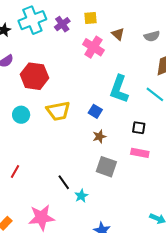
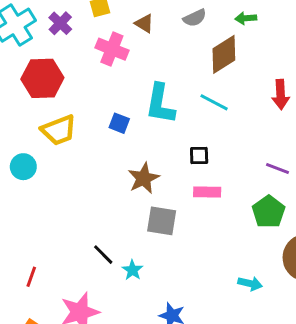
red hexagon: (34, 76) -> (42, 78), moved
yellow trapezoid: (58, 111) -> (59, 130), moved
blue square: (95, 111) -> (119, 123), moved
brown star: (99, 136) -> (144, 178), size x1.5
red line: (15, 172) -> (31, 277), moved

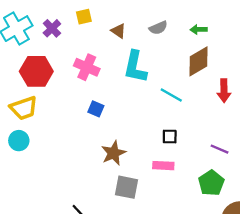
pink cross: (112, 49) -> (87, 67), moved
brown diamond: (224, 54) -> (198, 61), moved
cyan L-shape: (160, 104) -> (135, 67), moved
yellow trapezoid: (59, 130) -> (24, 108), moved
black square: (199, 156) -> (170, 137), moved

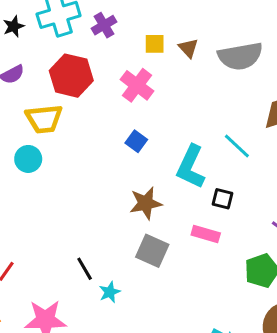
yellow square: (84, 17) -> (155, 44), moved
gray semicircle: (158, 28) -> (240, 56), size x1.8
cyan L-shape: (135, 67) -> (191, 167), moved

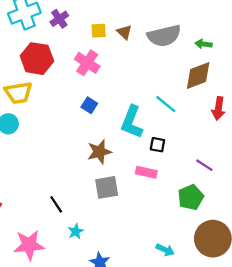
gray square: (152, 251) -> (107, 187), turned -30
cyan star: (110, 292) -> (76, 231), moved

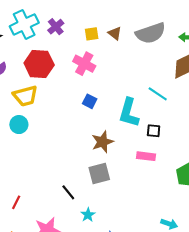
gray square: (107, 187) -> (99, 173), moved

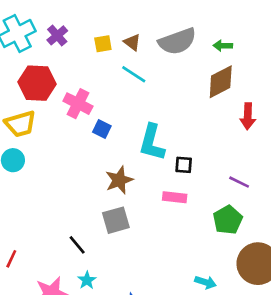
pink cross: (84, 64) -> (78, 104), moved
cyan line: (158, 94) -> (134, 74), moved
cyan star: (88, 215) -> (87, 280), moved

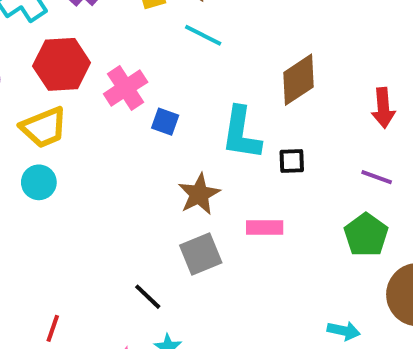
brown diamond: (221, 82) -> (299, 80), moved
pink cross: (78, 104) -> (126, 88), turned 36
red arrow: (248, 116) -> (383, 108), moved
pink rectangle: (175, 197) -> (265, 227), moved

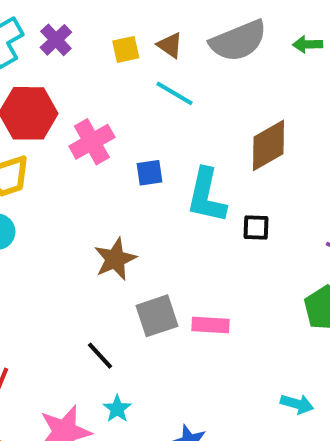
blue square: (165, 122) -> (150, 173), moved, turned -32
brown star: (199, 194) -> (115, 259), moved
pink rectangle: (265, 227) -> (211, 325), moved

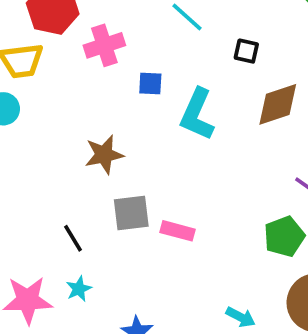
brown diamond: (268, 145) -> (278, 104), moved
black square: (256, 227) -> (246, 51), moved

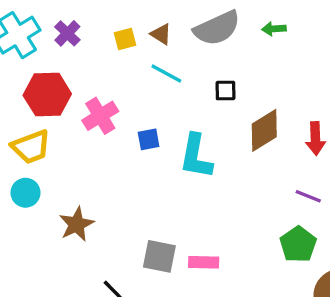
brown star: (104, 155) -> (76, 224), moved
gray square: (131, 213) -> (159, 256), turned 32

